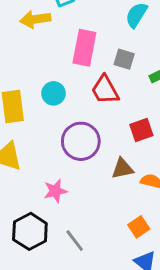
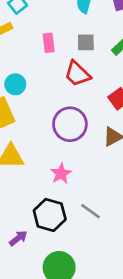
pink rectangle: (84, 48) -> (49, 43), size x0.6
cyan circle: (54, 93) -> (15, 84), moved

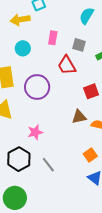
cyan circle: (15, 84) -> (23, 48), moved
purple circle: (70, 124) -> (37, 87), moved

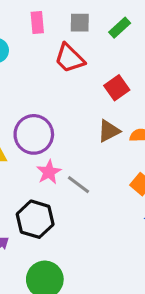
purple circle: (37, 87) -> (34, 134), moved
gray line: (48, 165) -> (79, 185), moved

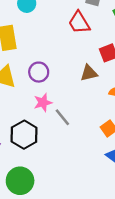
brown triangle: (109, 131) -> (89, 73), moved
purple circle: (34, 134) -> (39, 72), size x0.7

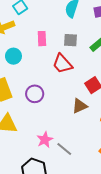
purple circle: (39, 72) -> (35, 94), moved

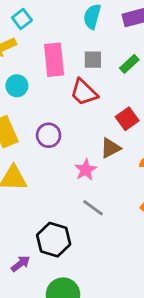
pink rectangle: (42, 39) -> (54, 60), size x1.6
pink star: (45, 140) -> (86, 170), moved

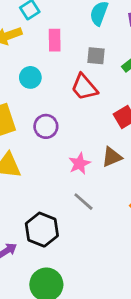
pink rectangle: (54, 60) -> (55, 40), moved, size x0.7
cyan circle: (17, 86) -> (30, 77), moved
brown triangle: (110, 148) -> (112, 157), moved

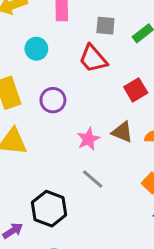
brown triangle: (112, 157) -> (122, 132), turned 45

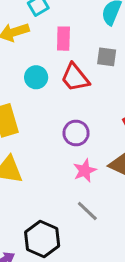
red trapezoid: (93, 59) -> (75, 78), moved
purple circle: (53, 100) -> (76, 133), moved

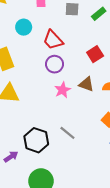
red trapezoid: (75, 78) -> (53, 40), moved
gray line: (87, 211) -> (67, 133), moved

